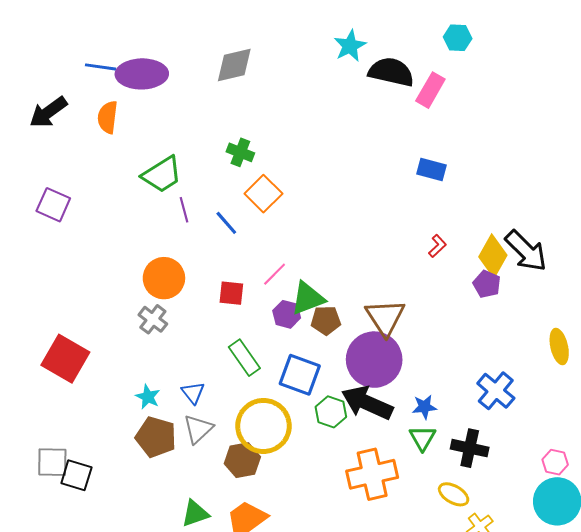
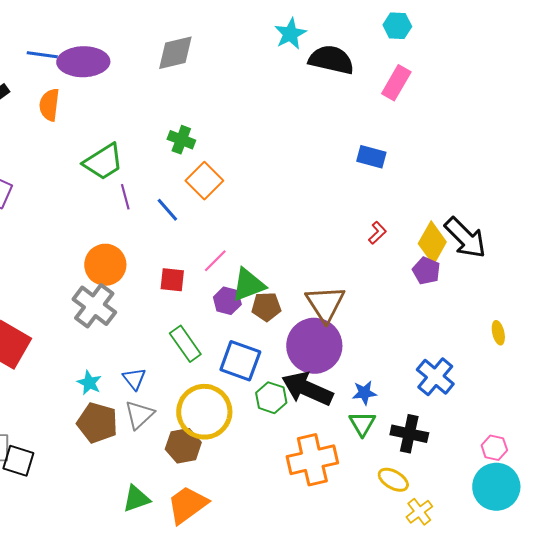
pink rectangle: (430, 90) -> (396, 83), moved
gray cross: (153, 319) -> (94, 306), size x1.5
yellow ellipse: (559, 347) -> (498, 333), size x0.7

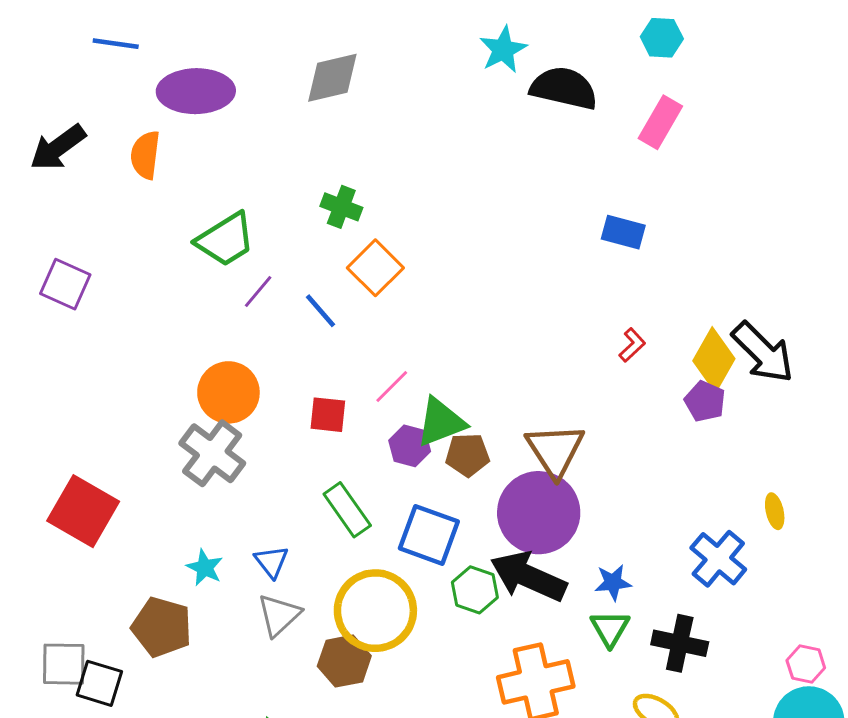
blue line: (42, 55) -> (116, 44), moved
purple line: (125, 197) -> (258, 292), turned 55
yellow ellipse: (498, 333) -> (775, 511), moved
brown pentagon: (97, 423) -> (162, 627), moved

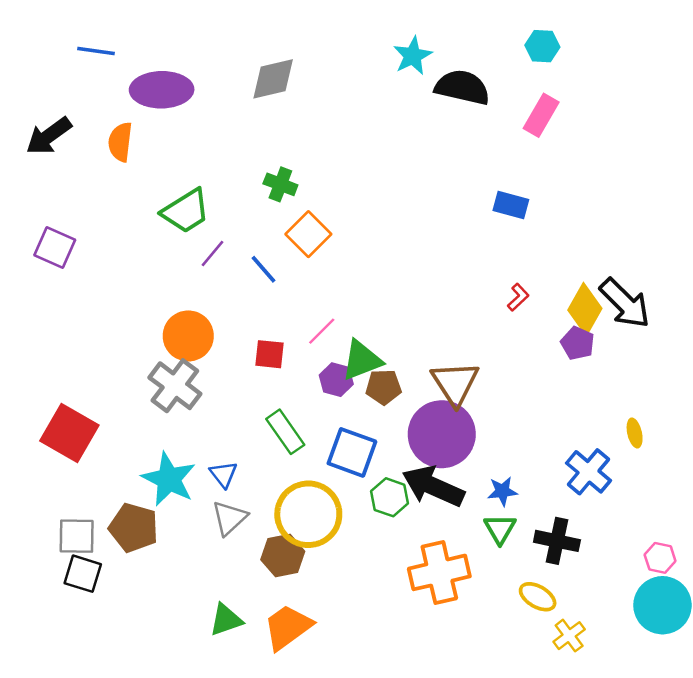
cyan star: (205, 568) -> (169, 479), size x1.8
gray square: (64, 664) -> (77, 536), moved

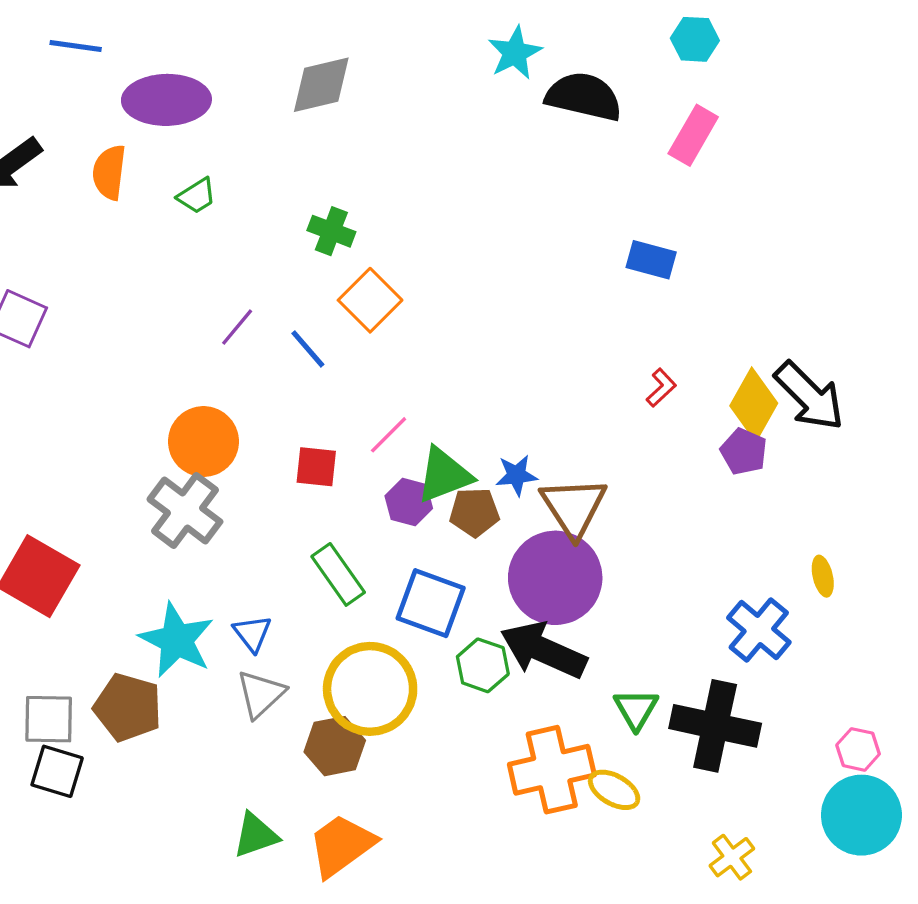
green trapezoid: (186, 211) -> (197, 196), moved, size x0.6
blue star: (502, 491) -> (516, 475), moved
black cross: (557, 541) -> (715, 726), size x1.4
yellow ellipse: (538, 597) -> (614, 790), moved

